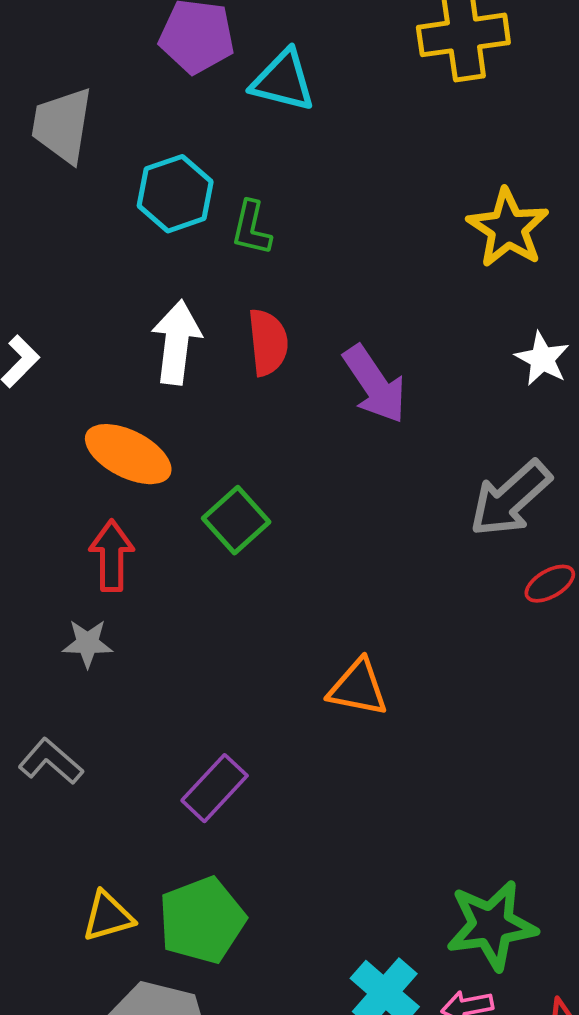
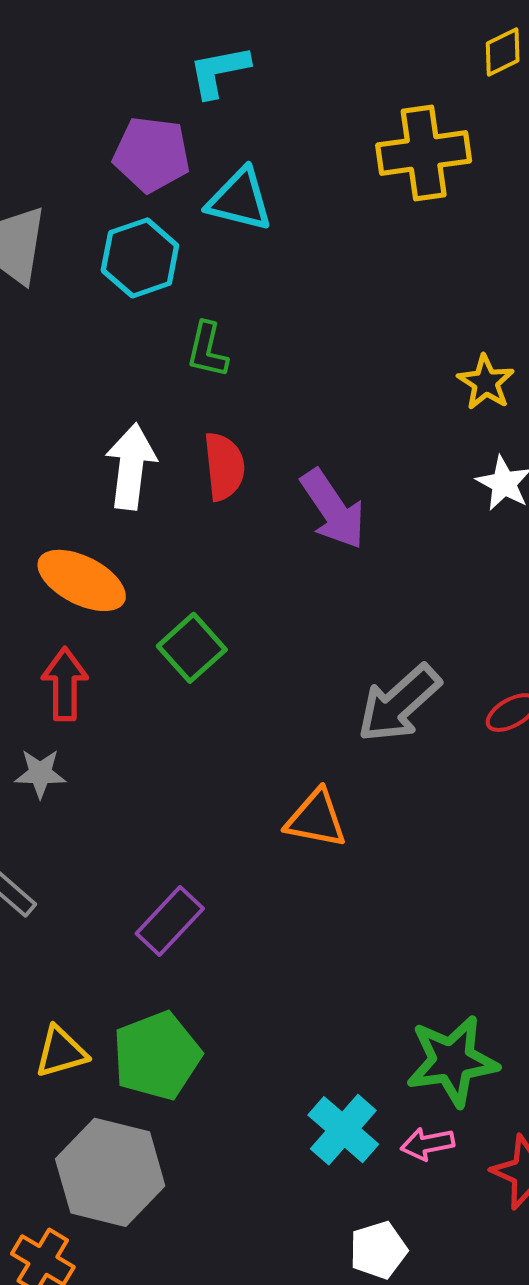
cyan hexagon: (175, 194) -> (140, 258), moved
yellow star: (508, 228) -> (486, 382), moved, size x0.7
gray arrow: (510, 499) -> (399, 703), moved

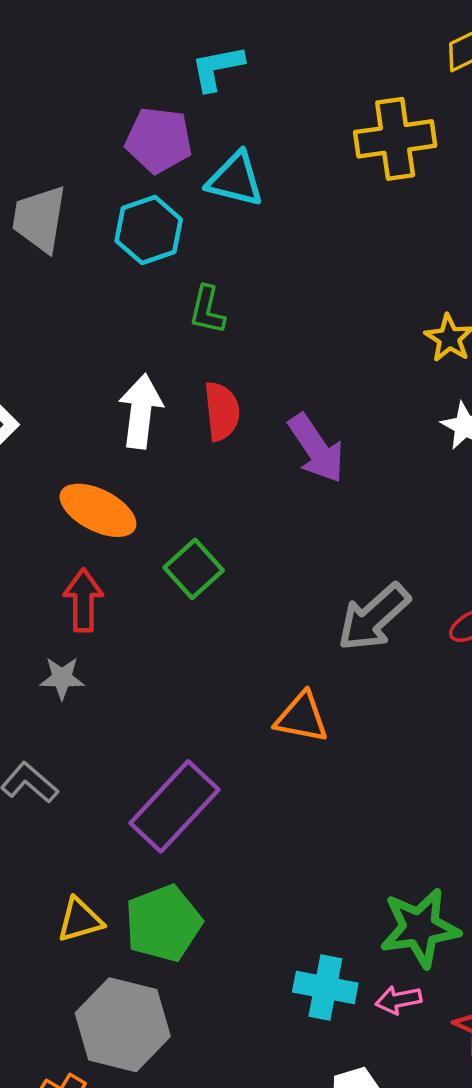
purple rectangle: (170, 921) -> (175, 806), size x1.5
cyan cross: (343, 1130) -> (325, 988), turned -30

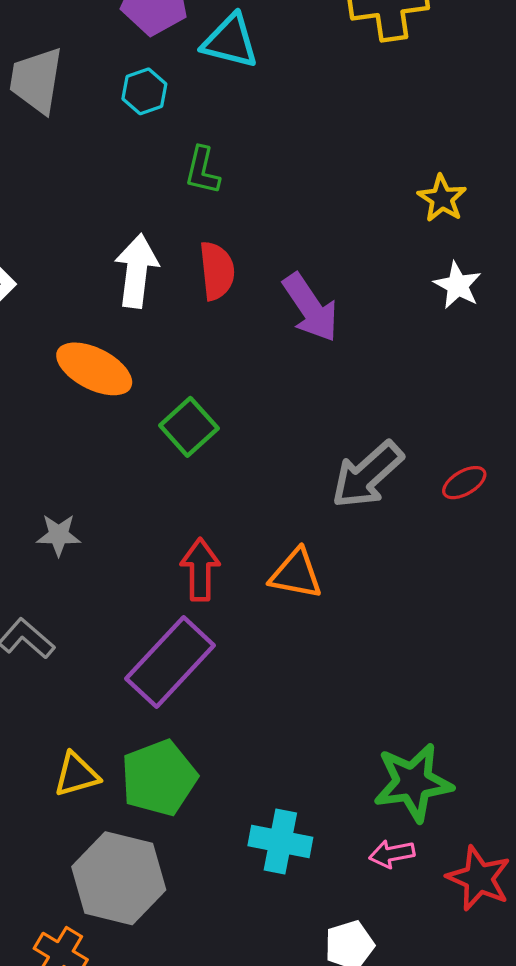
cyan hexagon: (149, 230) -> (144, 91), size x0.7
red arrow: (83, 600) -> (200, 570), moved
cyan cross: (325, 988) -> (280, 841), moved

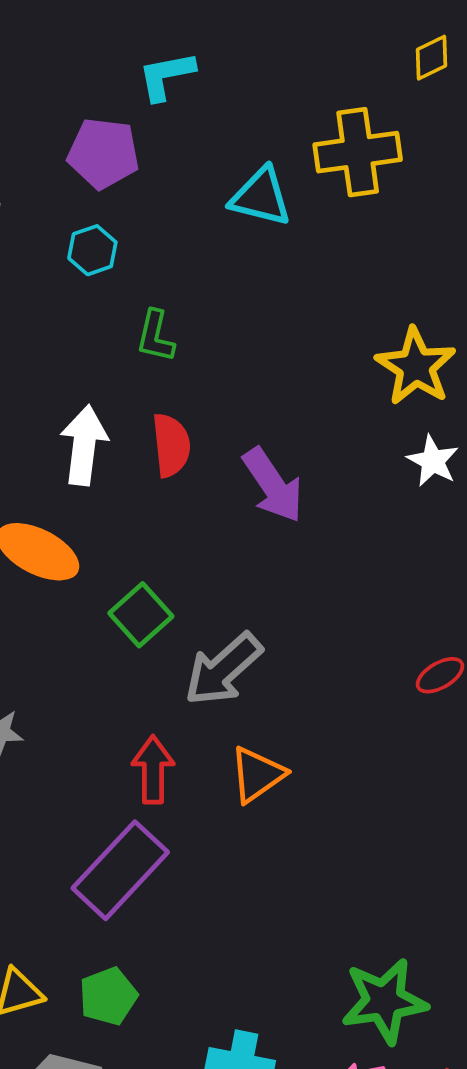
cyan triangle: (230, 41) -> (261, 197), moved
yellow star: (442, 198) -> (416, 366), size x1.5
gray arrow: (367, 475) -> (223, 669), moved
orange triangle: (296, 574) -> (257, 775), turned -46
green pentagon: (159, 778) -> (108, 996), size x0.7

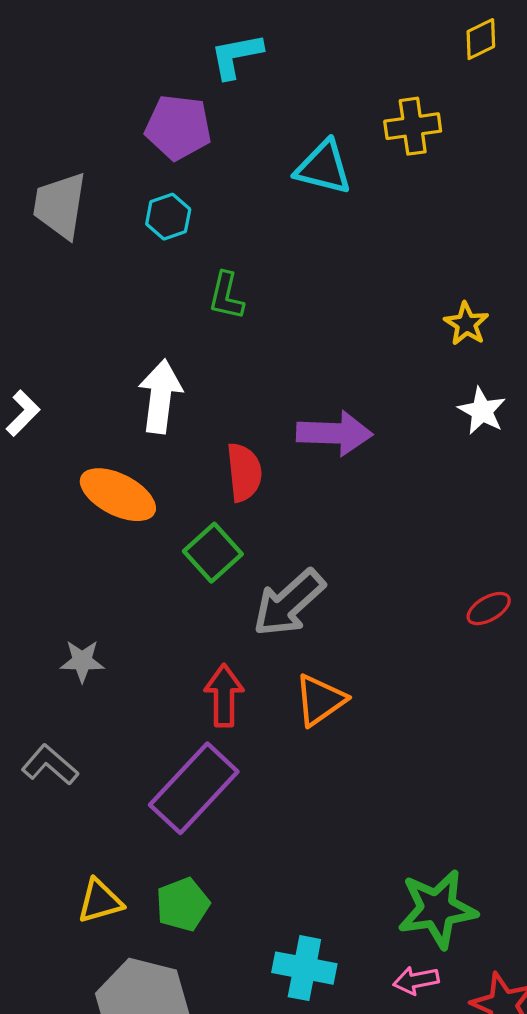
yellow cross: (358, 152) -> (413, 126), size x0.7
yellow star: (416, 366) -> (466, 324), size x0.6
red semicircle: (171, 445) -> (244, 472), moved
purple arrow: (273, 485) -> (335, 433), turned -54

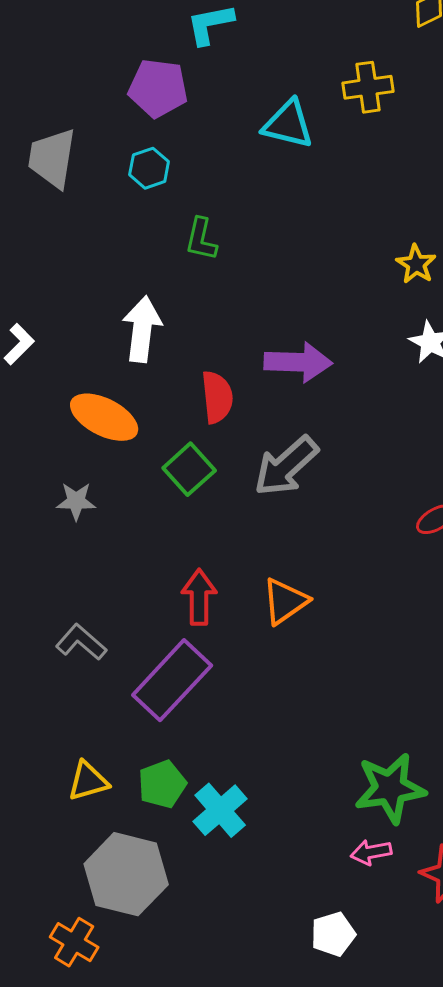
gray arrow: (289, 603) -> (286, 466), moved
gray star: (82, 661) -> (76, 501), moved
gray L-shape: (50, 765) -> (81, 642), moved
cyan cross: (304, 968) -> (220, 810), moved, turned 38

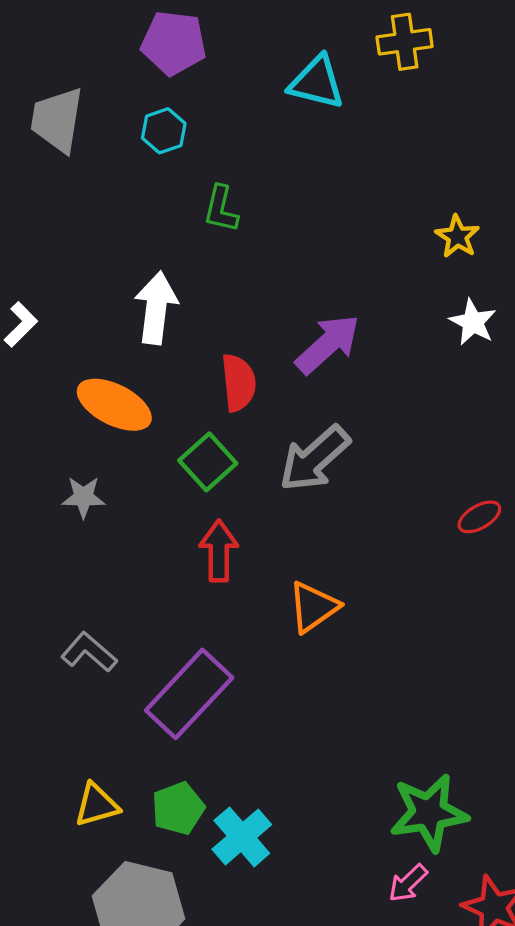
purple arrow: (298, 362) -> (328, 344), turned -44
red arrow: (199, 597) -> (219, 551), moved
pink arrow: (371, 852) -> (408, 883), turned -33

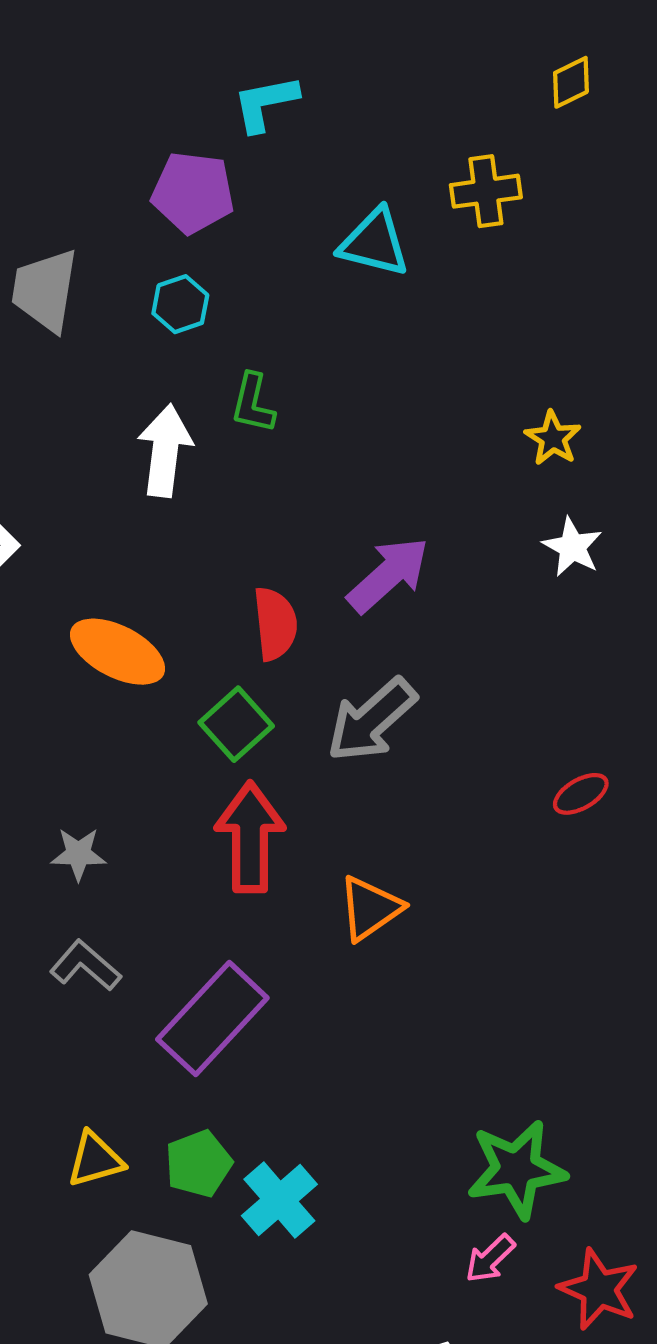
white arrow: (156, 308) -> (165, 451), moved
gray star: (83, 497) -> (78, 854), moved
red arrow: (219, 551) -> (250, 837), size x1.4

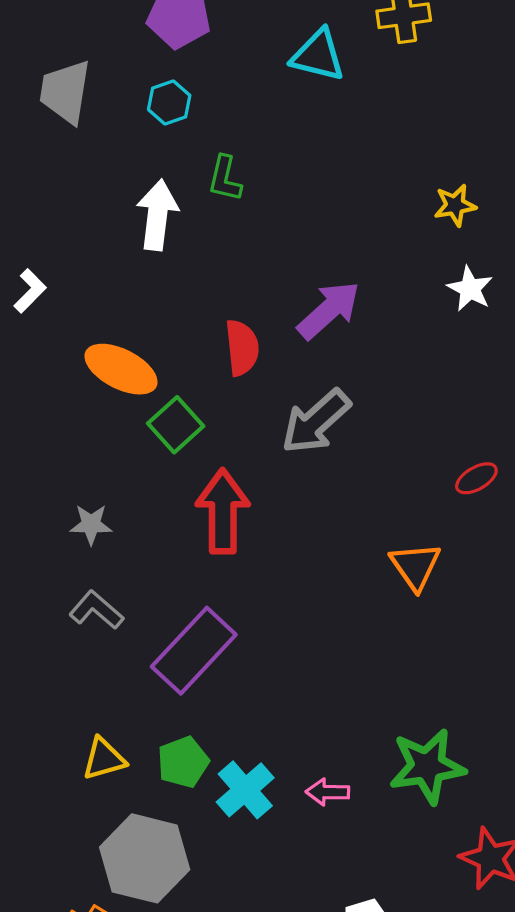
yellow star: (553, 438) -> (455, 205), turned 30
green square: (236, 724) -> (176, 425), moved
orange triangle: (370, 908) -> (415, 566), moved, turned -30
pink arrow: (490, 1259) -> (328, 792), moved, turned 45

